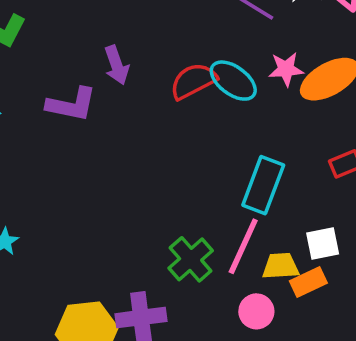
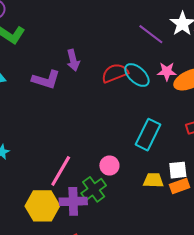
pink line: (243, 246) -> (61, 171), moved
green cross: (191, 259) -> (94, 189), moved
orange rectangle: (308, 282) -> (180, 186), moved
pink circle: (256, 311) -> (109, 166), moved

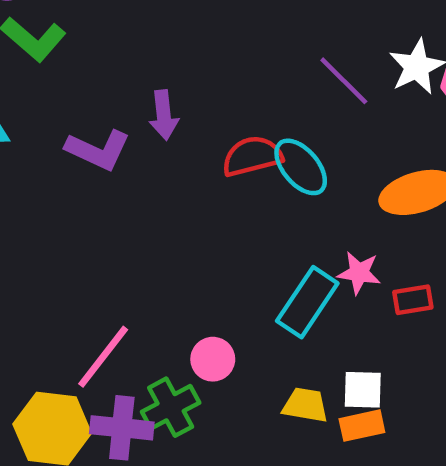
pink star: (167, 71) -> (359, 273), moved

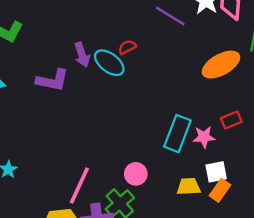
red semicircle: (252, 156) -> (127, 47), moved, size x0.6
cyan ellipse: (301, 167) -> (109, 63), moved
pink star: (359, 273) -> (204, 137), moved
orange rectangle: (362, 426) -> (220, 190), turned -30

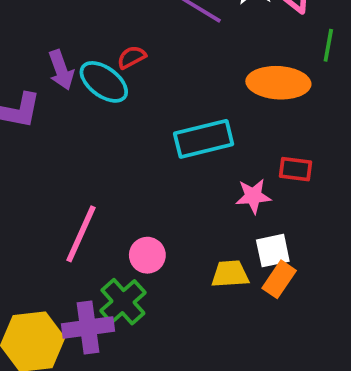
orange ellipse: (221, 65) -> (278, 83), turned 33
red rectangle: (231, 120) -> (295, 169), turned 30
cyan rectangle: (177, 134) -> (204, 139), moved, turned 56
pink line: (79, 185) -> (81, 234), moved

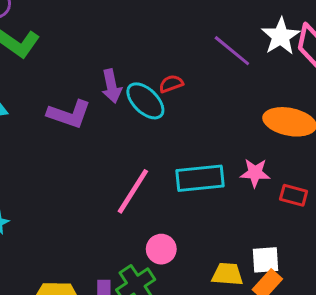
cyan rectangle: (204, 139) -> (200, 178), moved
pink star: (253, 196) -> (255, 173), moved
pink line: (81, 234) -> (133, 191), moved

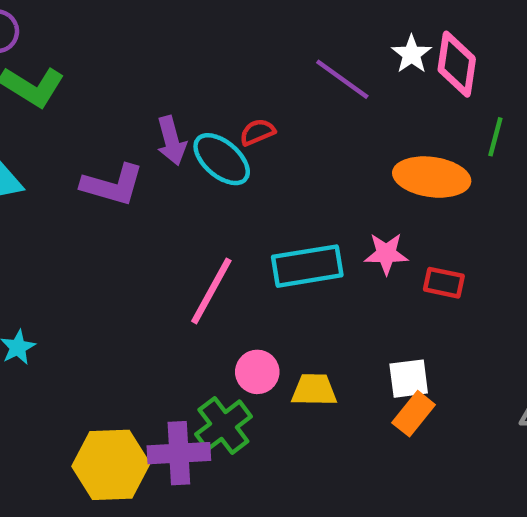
white star: (281, 36) -> (412, 54), size x0.7
yellow trapezoid: (227, 274) -> (314, 390), moved

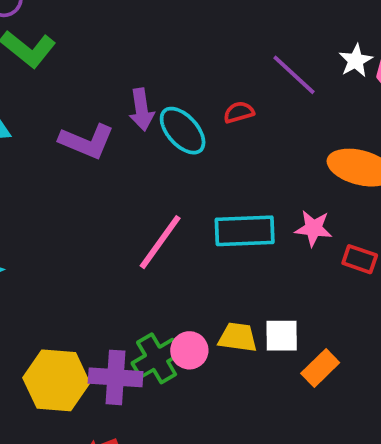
red semicircle: (257, 132) -> (239, 112), moved
pink circle: (257, 372) -> (189, 350), moved
white square: (409, 379) -> (282, 336), moved

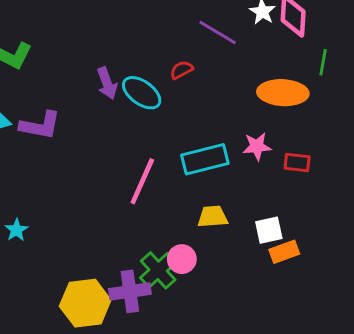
purple L-shape: (87, 141) -> (40, 126), moved
white square: (282, 336) -> (269, 230), moved
yellow trapezoid: (238, 337) -> (213, 217), moved
orange rectangle: (320, 368) -> (284, 252), turned 36

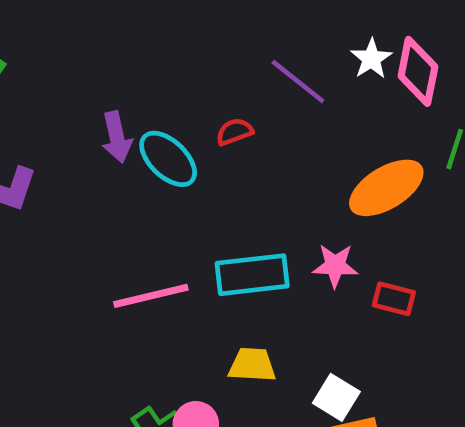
orange ellipse: (283, 93) -> (386, 188), turned -42
pink line: (142, 181) -> (151, 296), turned 45
white square: (269, 230) -> (336, 397), turned 36

